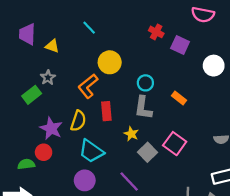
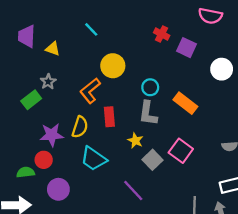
orange rectangle: (179, 98) -> (185, 103), size x1.5
purple star: (51, 128) -> (52, 135), turned -30
purple circle: (85, 180) -> (58, 189), moved

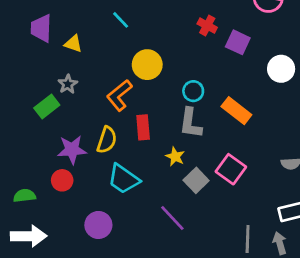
green semicircle: (26, 172) -> (24, 196), moved
purple circle: (58, 189) -> (98, 225), moved

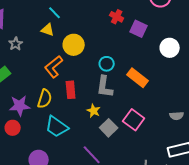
yellow triangle: (73, 44) -> (48, 30), moved
gray star: (68, 84) -> (16, 44), moved

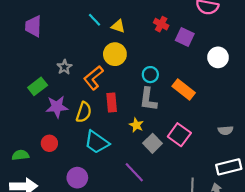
yellow triangle: (48, 30) -> (118, 26), moved
gray star: (16, 44) -> (64, 67), moved
purple star: (20, 106) -> (57, 107), moved

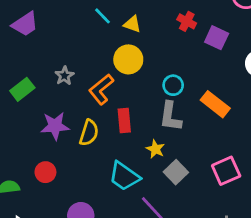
purple trapezoid: (33, 26) -> (25, 24), turned -125
green rectangle: (38, 86) -> (22, 89), moved
pink square: (179, 135) -> (226, 171), moved, turned 30
cyan trapezoid: (97, 142) -> (124, 176), moved

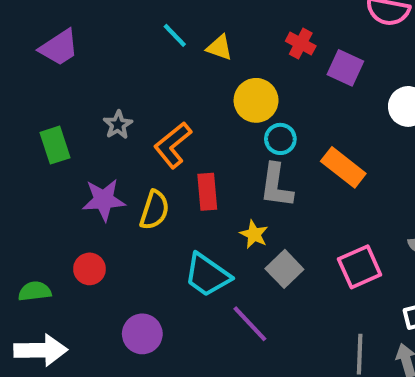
yellow circle: (128, 59) -> (256, 100), moved
green rectangle: (22, 89) -> (55, 145), turned -70

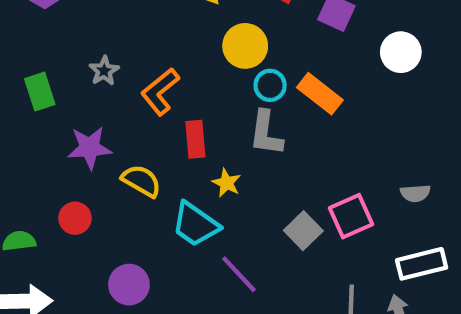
orange rectangle: (343, 167) -> (320, 94), moved
yellow semicircle: (154, 210) -> (141, 181), moved, turned -78
yellow star: (254, 234) -> (226, 183), moved
gray square: (284, 269) -> (303, 231), moved

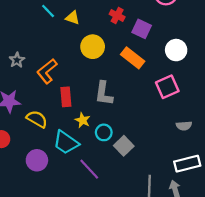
cyan circle: (270, 85) -> (104, 132), moved
orange rectangle: (320, 94) -> (133, 58), moved
pink square: (351, 216) -> (167, 87), moved
purple circle: (129, 285) -> (37, 160), moved

